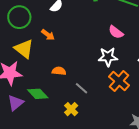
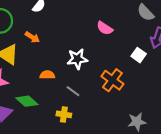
white star: (108, 57) -> (77, 59), moved
yellow cross: (71, 109) -> (64, 114), turned -32

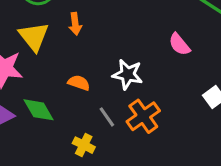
orange arrow: (32, 37) -> (75, 24), turned 32
orange cross: (112, 80) -> (143, 116), moved

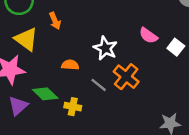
pink semicircle: (179, 44) -> (148, 36), moved
white star: (128, 74) -> (105, 48), turned 30
yellow cross: (84, 145) -> (73, 107), moved

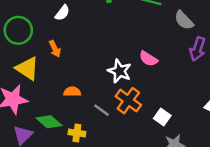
white square: (176, 47) -> (162, 117), moved
white star: (105, 48) -> (120, 71), moved

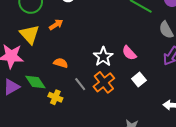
orange arrow: (55, 49) -> (56, 25), turned -112
white square: (162, 117) -> (139, 80), moved

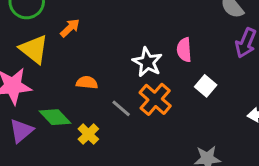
pink semicircle: (129, 53) -> (184, 50), turned 49
yellow cross: (55, 97) -> (88, 134), turned 32

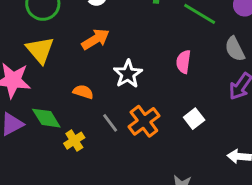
orange arrow: (70, 28) -> (96, 39), moved, size x1.4
pink semicircle: (184, 50) -> (184, 62), moved
white star: (147, 62) -> (128, 74), moved

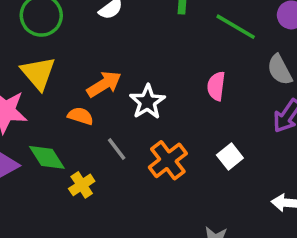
orange arrow: (96, 39) -> (104, 84), moved
orange semicircle: (83, 92) -> (81, 116), moved
gray line: (110, 123) -> (117, 149), moved

